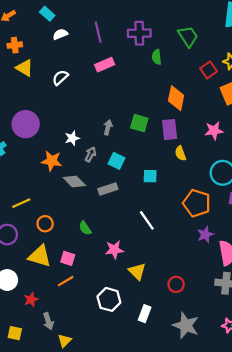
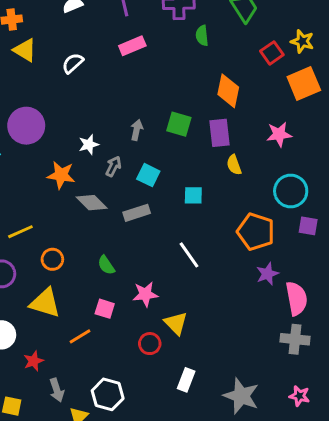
pink square: (68, 258) -> (105, 309), moved
red circle: (176, 284) -> (150, 344), moved
white hexagon: (109, 299) -> (108, 394), moved

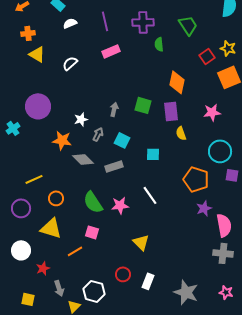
green semicircle: (106, 265) -> (93, 202), size x1.6
pink star: (145, 294) -> (120, 205), moved
red circle: (150, 344) -> (123, 274), moved

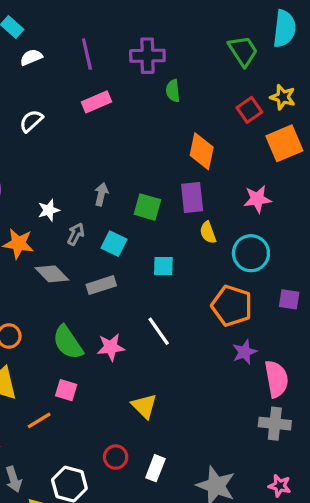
green trapezoid: (188, 25) -> (243, 51), moved
green square: (143, 105) -> (147, 207), moved
cyan circle: (220, 151) -> (251, 253), moved

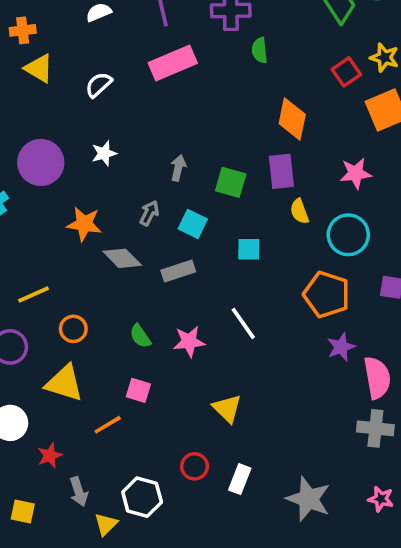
pink rectangle: (96, 102) -> (173, 63), size x1.4
white star: (49, 210) -> (104, 153), moved
green semicircle: (68, 342) -> (140, 336), size x0.6

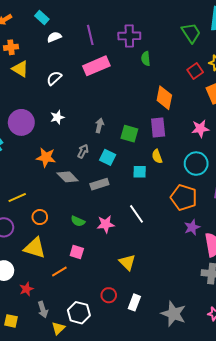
yellow semicircle: (299, 211) -> (157, 156), moved
green semicircle: (140, 336) -> (78, 221), turned -32

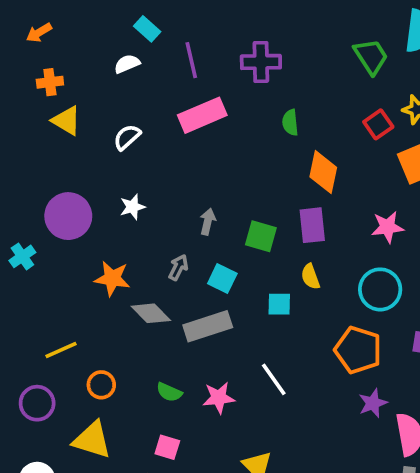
cyan rectangle: (42, 17) -> (147, 29), moved
green semicircle: (146, 59) -> (290, 123), moved
gray rectangle: (99, 184) -> (208, 326), size x1.4

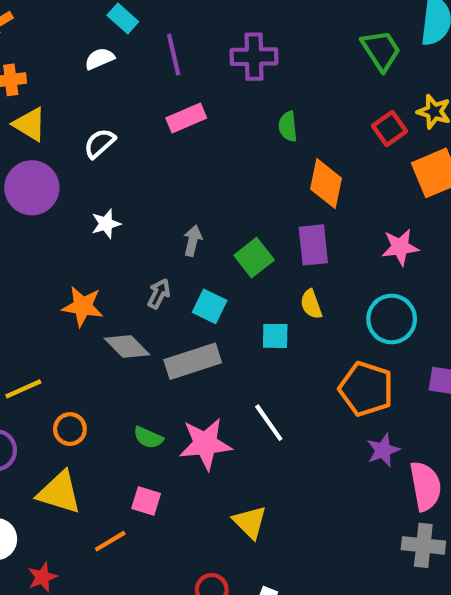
pink rectangle: (202, 115) -> (186, 118), size x0.7
purple circle: (68, 216) -> (32, 188), moved
green square: (261, 236) -> (254, 258), turned 36
pink star: (219, 398) -> (205, 444), size x1.4

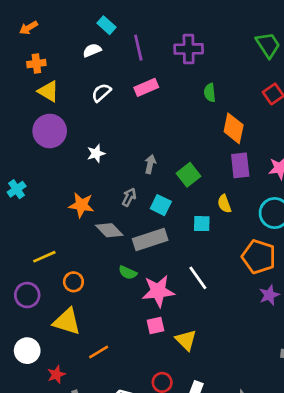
white semicircle: (100, 143) -> (101, 93), moved
purple rectangle: (313, 245) -> (240, 165), moved
green semicircle: (148, 438) -> (128, 273), moved
pink square: (146, 501) -> (156, 325), moved, turned -30

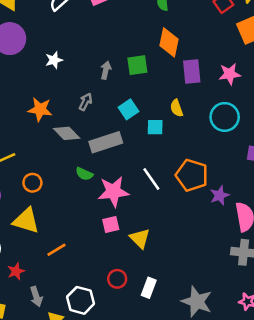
orange diamond: (234, 128) -> (169, 42), moved
green square: (189, 175) -> (137, 65), moved, turned 30
cyan square: (161, 205) -> (129, 109), moved, turned 30
orange pentagon: (259, 257) -> (192, 175), moved

